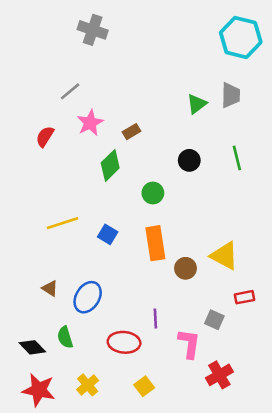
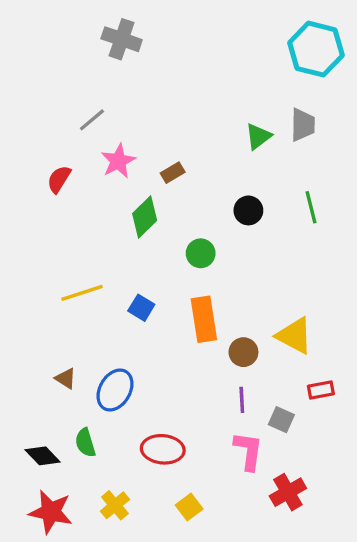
purple line: (155, 318) -> (242, 400), moved

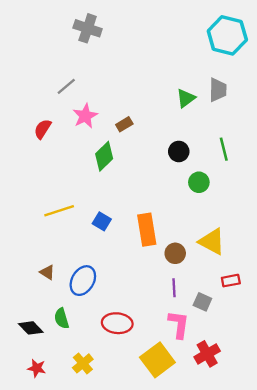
green circle: (201, 253) -> (199, 182), moved
yellow square: (189, 507) -> (157, 360), moved, size x1.8
red star: (51, 512) -> (37, 368), size x0.6

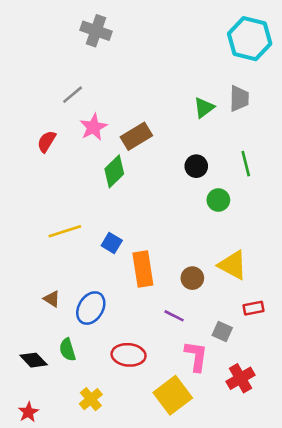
brown rectangle: (124, 124) -> (136, 136), size x1.6
orange rectangle: (147, 230) -> (143, 269), moved
purple line: (174, 288) -> (174, 316), moved, turned -60
red cross: (207, 354) -> (240, 378), moved
red star: (37, 368) -> (28, 412), moved, turned 30

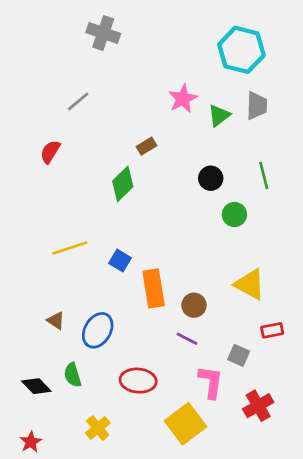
cyan hexagon: (250, 39) -> (241, 50), moved
pink star: (93, 127) -> (183, 99), moved
brown rectangle: (136, 136) -> (147, 146), size x0.6
brown circle: (192, 278) -> (194, 305), moved

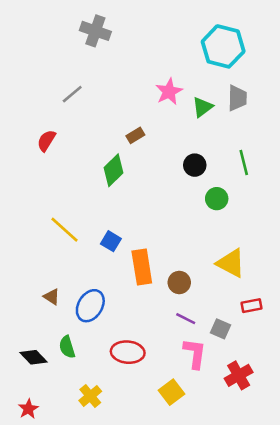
yellow line: (70, 248) -> (64, 230), turned 60
purple line: (187, 339) -> (186, 319), moved
yellow square: (186, 424) -> (172, 392), size x0.7

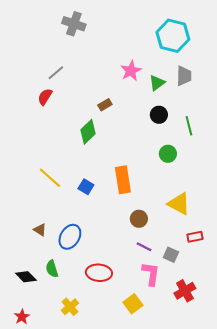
red semicircle: (46, 141) -> (45, 97), moved
black circle: (195, 165) -> (159, 115), moved
orange rectangle: (142, 267) -> (123, 180), moved

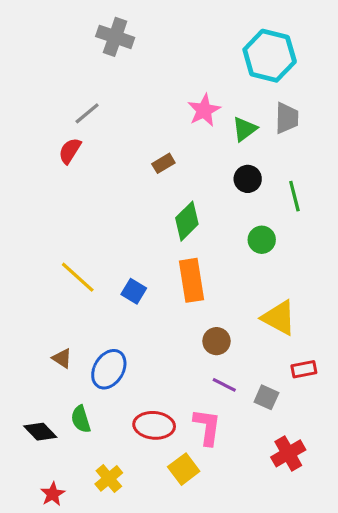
green diamond: (88, 132) -> (187, 221), moved
pink L-shape: (151, 274) -> (207, 427), moved
yellow square: (133, 304) -> (184, 469), moved
red star: (22, 317) -> (53, 494), moved

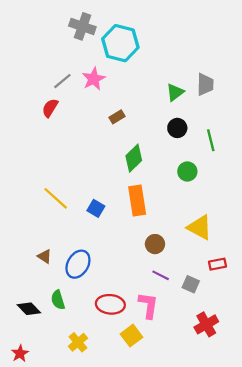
cyan hexagon: (270, 56) -> (120, 43), moved
pink star: (204, 110) -> (94, 79), moved
red star: (53, 494) -> (20, 353), moved

